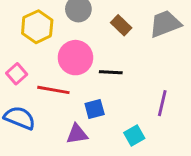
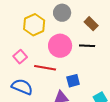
black line: (111, 72) -> (87, 46), moved

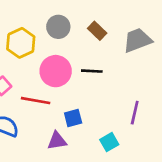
brown rectangle: (91, 24) -> (97, 31), moved

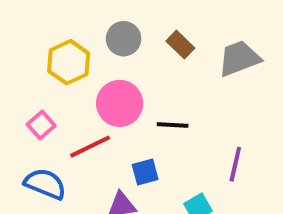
black line: (92, 71) -> (173, 125), moved
red line: (36, 101) -> (90, 147), turned -36

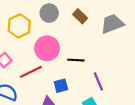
purple line: (235, 164) -> (98, 81), moved, turned -36

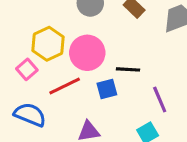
yellow hexagon: (19, 26) -> (48, 44), moved
blue square: (61, 86) -> (107, 89), moved

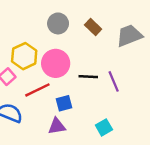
blue square: (107, 89) -> (64, 103), moved
purple line: (160, 100) -> (114, 81), moved

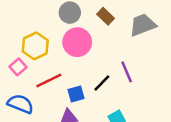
pink circle: (56, 63) -> (77, 42), moved
black line: (88, 77) -> (102, 83), moved, turned -48

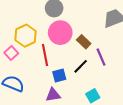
brown rectangle: (106, 16) -> (84, 42), moved
red line: (49, 80) -> (45, 55), moved, turned -75

